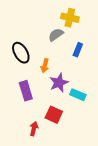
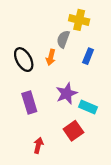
gray semicircle: (56, 35) -> (63, 39), turned -35
orange arrow: (45, 66) -> (51, 57), moved
red square: (54, 115) -> (73, 131), moved, turned 30

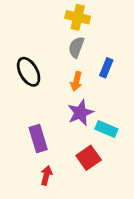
yellow cross: (79, 20) -> (78, 17), moved
orange arrow: (51, 57) -> (76, 81), moved
purple rectangle: (29, 102) -> (38, 139), moved

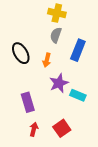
blue rectangle: (106, 68) -> (78, 50), size x1.5
orange arrow: (76, 81) -> (47, 60), moved
red square: (89, 158) -> (62, 128), moved

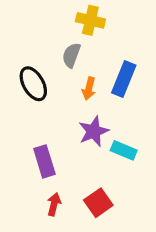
gray semicircle: (56, 35) -> (71, 55), moved
orange arrow: (47, 60) -> (89, 89), moved

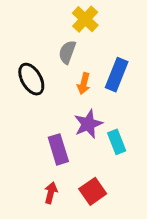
yellow cross: (90, 20) -> (85, 19), turned 30
cyan rectangle: (124, 150) -> (117, 142), turned 45
purple rectangle: (44, 161) -> (58, 149), moved

